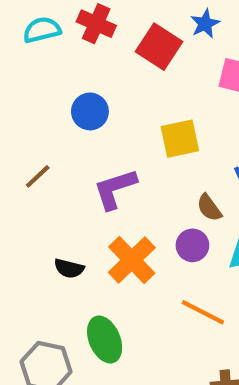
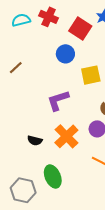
blue circle: (90, 111) -> (65, 54), moved
brown line: (38, 176) -> (16, 68), moved

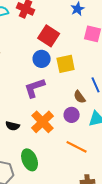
red square: (80, 29) -> (49, 36), moved
blue circle: (65, 54) -> (42, 59), moved

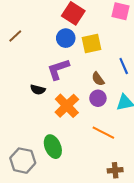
brown semicircle: (80, 97) -> (98, 79), moved
black semicircle: (13, 126) -> (38, 90), moved

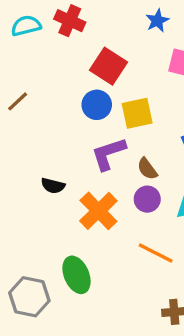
purple L-shape: (58, 69) -> (108, 154), moved

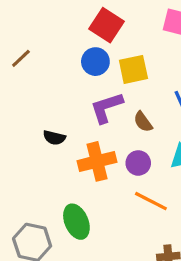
purple circle: (147, 199) -> (138, 163), moved
orange cross: (98, 211) -> (97, 161), turned 30

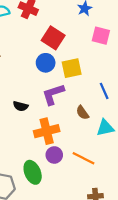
brown semicircle: (143, 122) -> (82, 113), moved
black semicircle: (54, 138) -> (21, 106), moved
purple circle: (138, 163) -> (54, 155), moved

